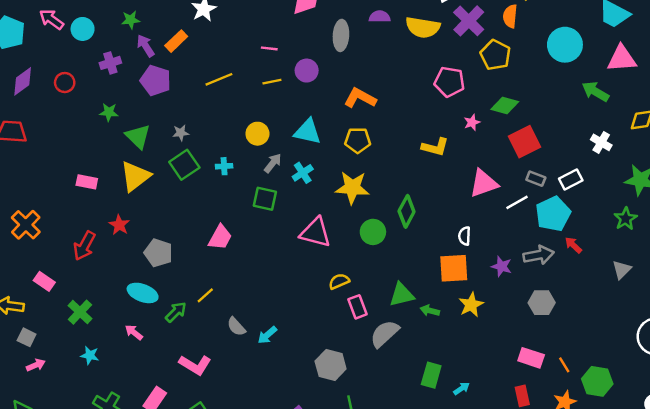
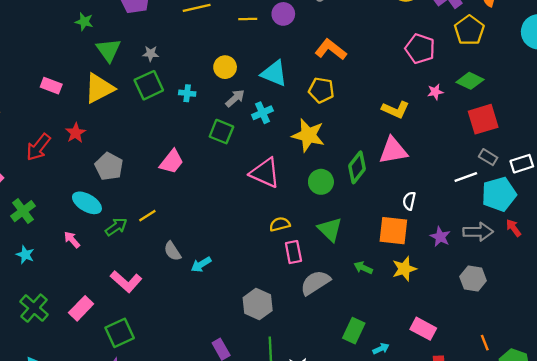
pink triangle: (484, 183) -> (393, 151), moved
green triangle: (402, 295) -> (330, 229), moved, turned 48
pink rectangle: (531, 358) -> (423, 329), moved

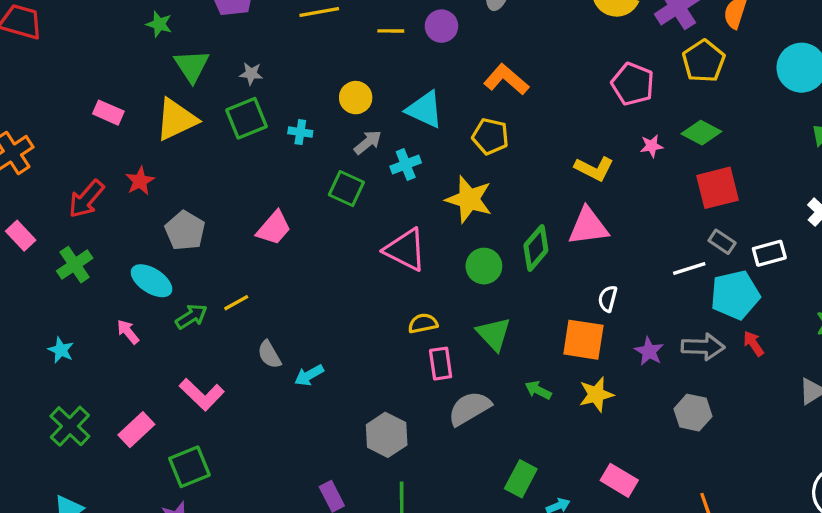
green cross: (23, 211) -> (75, 265), moved

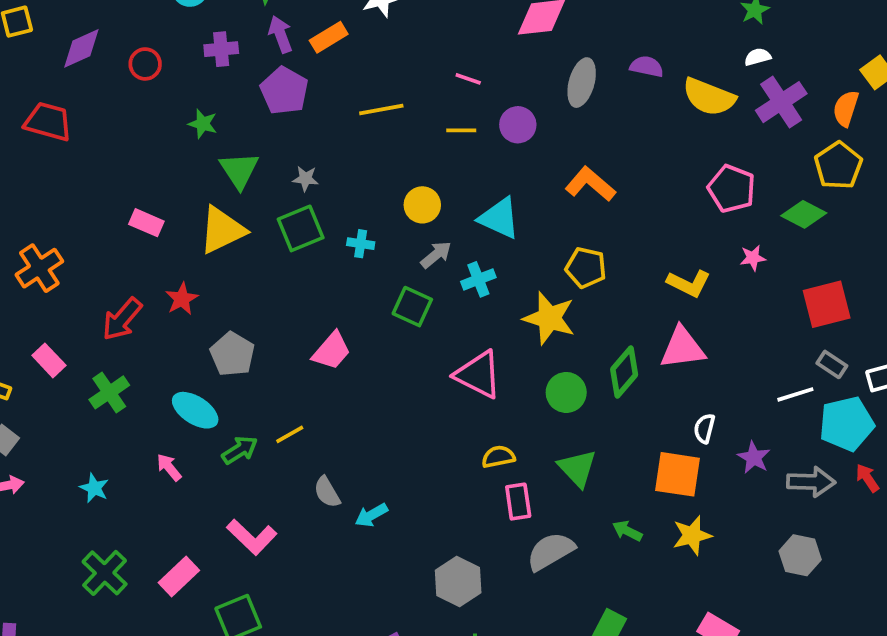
yellow pentagon: (704, 61) -> (838, 166), moved
green diamond: (701, 133) -> (804, 214), moved
yellow pentagon: (490, 136) -> (586, 268), moved
purple star: (649, 351) -> (754, 458), moved

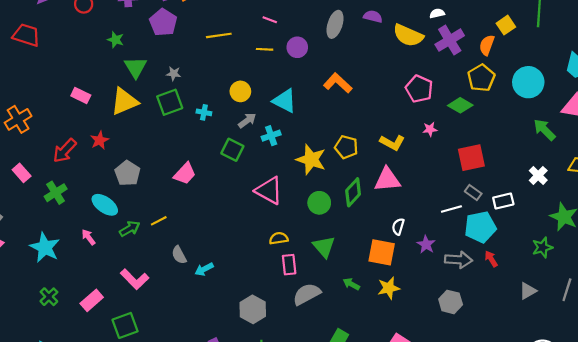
yellow pentagon: (586, 268) -> (346, 147), moved
cyan star: (94, 488) -> (45, 247), size x1.8
green cross: (105, 573) -> (49, 297), size x0.7

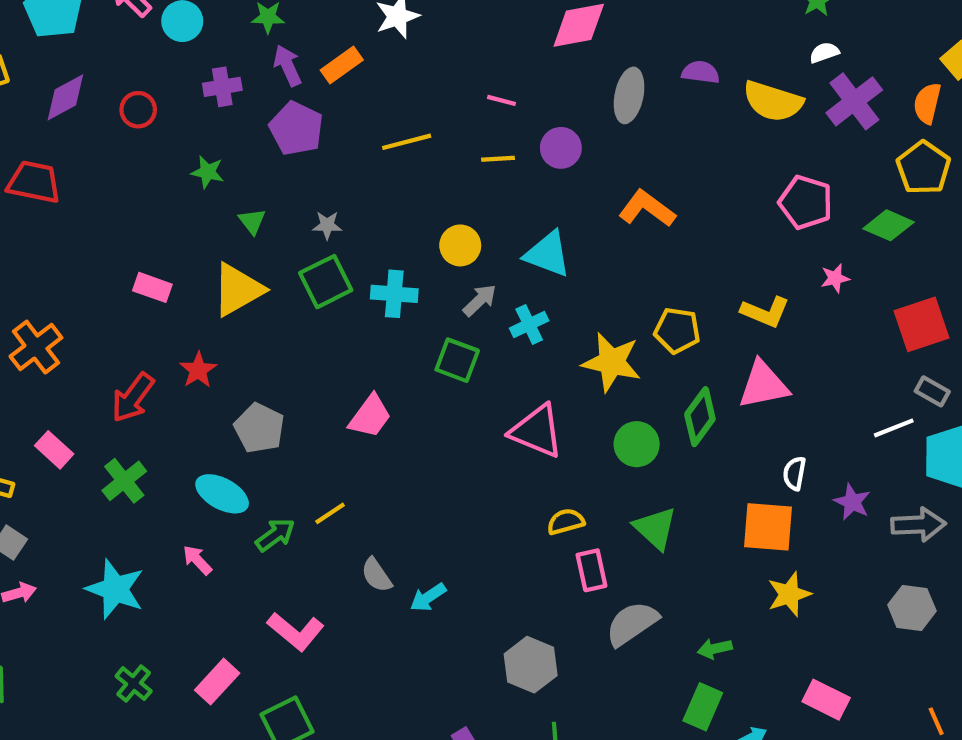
green triangle: (136, 67) -> (252, 221), size x0.6
cyan cross: (204, 112) -> (394, 294), size x1.5
green arrow: (351, 284) -> (715, 649), moved, turned -35

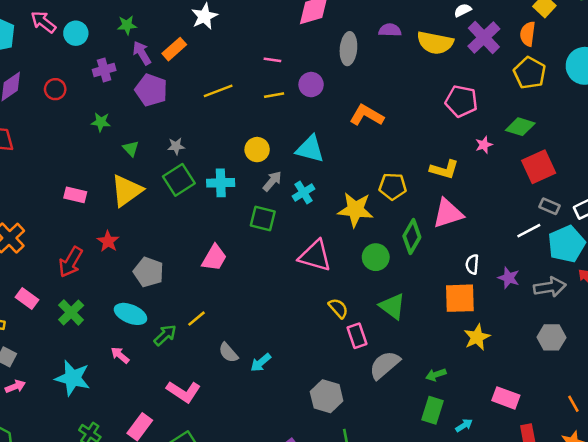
green diamond: (889, 225) -> (520, 127), moved
yellow semicircle: (566, 522) -> (338, 308), turned 70

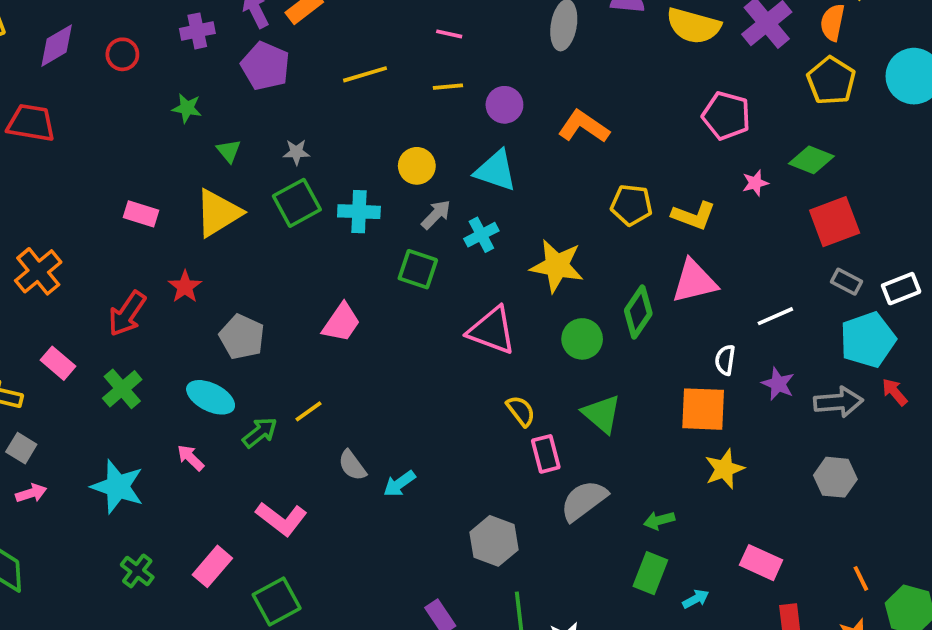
purple circle: (311, 85) -> (504, 105), moved
yellow pentagon: (393, 186) -> (631, 205), moved
white line: (529, 231) -> (775, 316), moved

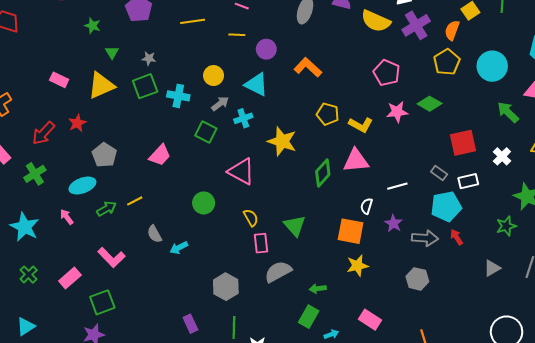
pink star: (755, 183) -> (397, 112), size x1.5
red square: (835, 222) -> (463, 143), moved
green circle: (582, 339) -> (204, 203), moved
cyan ellipse: (211, 397) -> (82, 186), turned -55

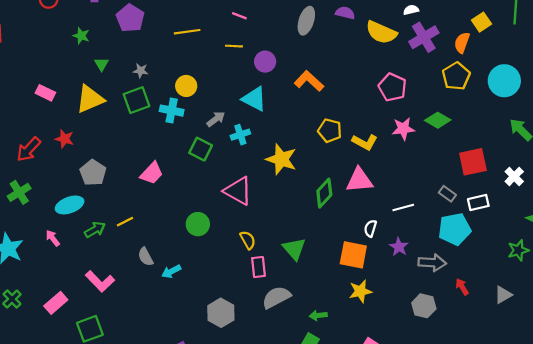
yellow circle: (214, 76) -> (186, 86), moved
red star: (77, 123) -> (64, 139), turned -30
red arrow: (457, 237) -> (462, 287), moved

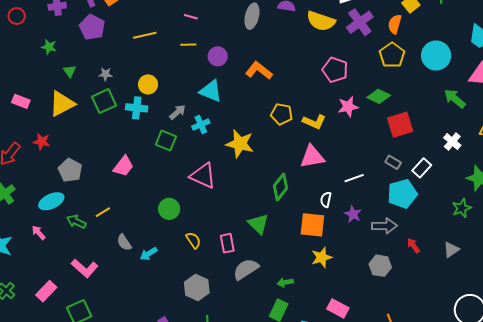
red square: (473, 162) -> (400, 125), moved
green diamond: (324, 193) -> (280, 187), moved
white rectangle: (478, 202) -> (422, 168), turned -30
green arrow: (95, 230) -> (76, 222), turned -120
yellow semicircle: (248, 240) -> (193, 240), moved

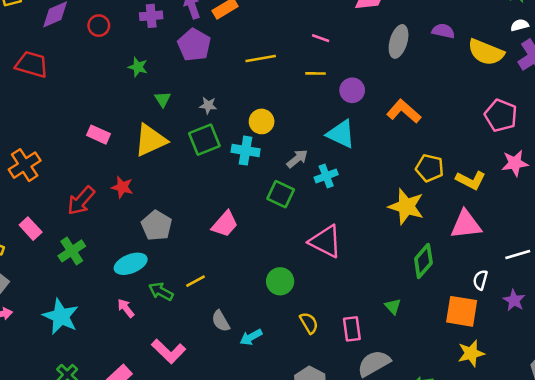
yellow star: (240, 144) -> (406, 206), moved
green triangle: (258, 224) -> (393, 306), size x0.6
pink arrow: (39, 233) -> (126, 308), moved

